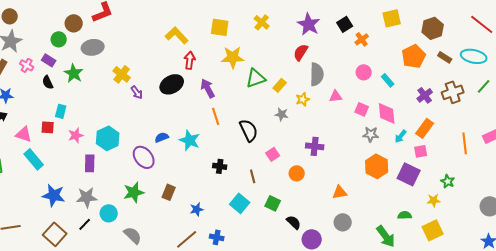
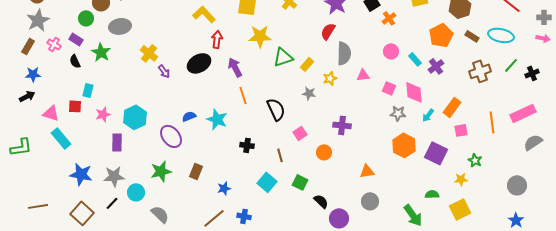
purple cross: (425, 95) -> (436, 66), moved
pink square: (421, 151) -> (461, 130), moved

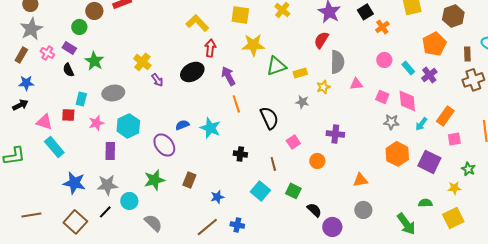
gray ellipse: (120, 26) -> (113, 93), moved
brown rectangle: (472, 36) -> (467, 54), moved, turned 56
yellow rectangle: (307, 64) -> (300, 73), turned 32

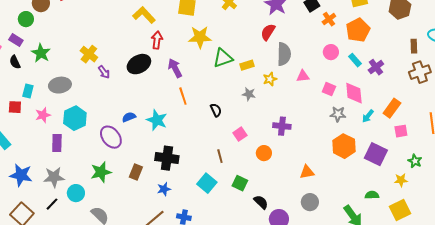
orange pentagon: (434, 44) -> (358, 30), moved
black semicircle: (269, 118) -> (216, 110), size x0.6
black cross: (240, 154) -> (167, 158), moved, size x1.6

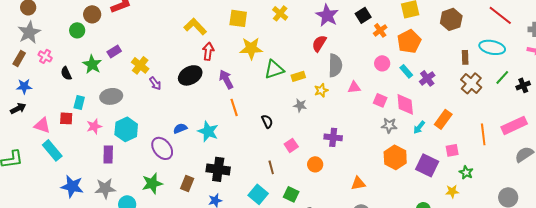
purple rectangle: (16, 40) -> (114, 51), moved, turned -64
brown cross: (420, 72) -> (471, 83), turned -30
pink square: (401, 131) -> (452, 150), moved

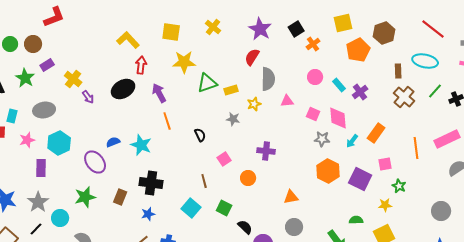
brown circle: (92, 14) -> (33, 44), moved
orange pentagon: (409, 41) -> (358, 50), moved
gray star: (105, 188) -> (38, 202), turned -30

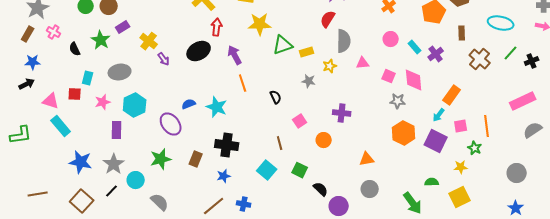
brown rectangle: (398, 71) -> (462, 33), moved
cyan arrow: (352, 141) -> (439, 115), moved
orange line: (416, 148) -> (487, 126), moved

